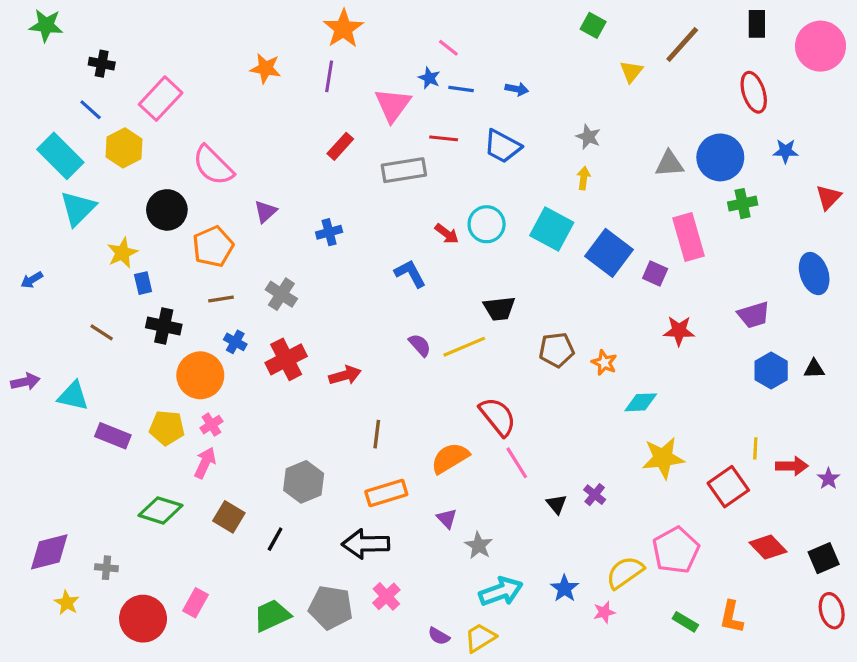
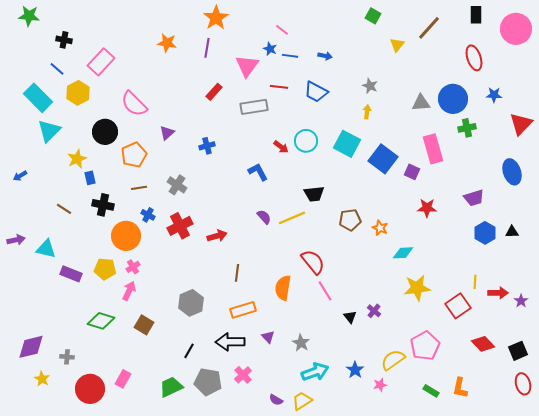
red triangle: (828, 197) -> (521, 124), size x1.4
orange semicircle: (450, 458) -> (283, 288), turned -50
purple triangle: (447, 518) -> (268, 337), moved
black line: (275, 539) -> (189, 351), moved

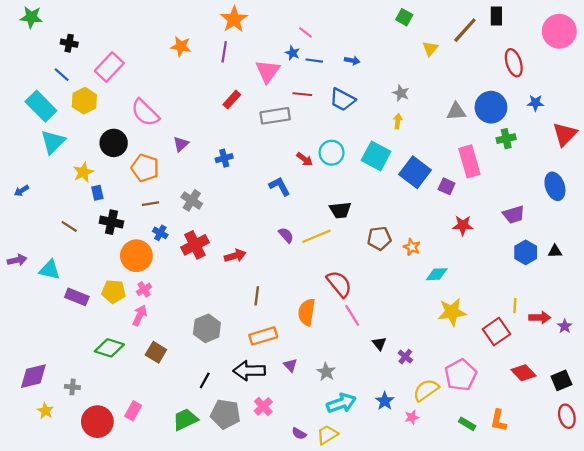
black rectangle: (476, 15) -> (496, 16), moved
orange pentagon: (134, 155) -> (145, 168), turned -30
purple cross: (374, 311) -> (405, 357), moved

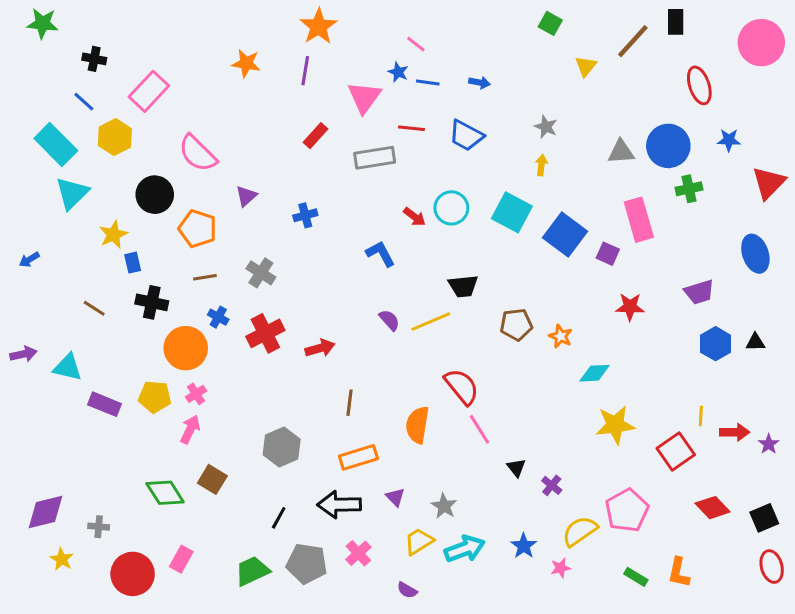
green diamond: (109, 348) -> (165, 493), moved, turned 40
yellow trapezoid: (327, 435) -> (419, 541), moved

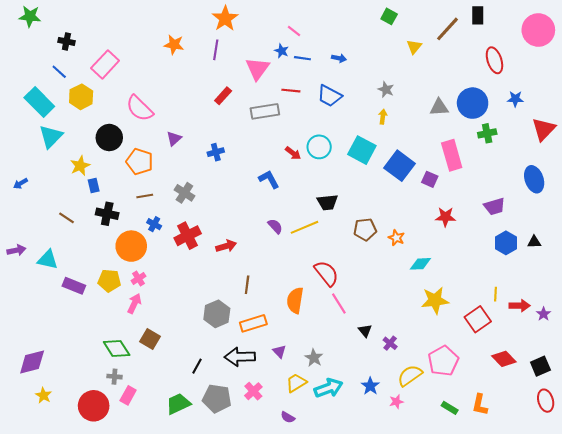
gray hexagon: (282, 447) -> (217, 314), moved
gray cross: (99, 527) -> (114, 377), moved

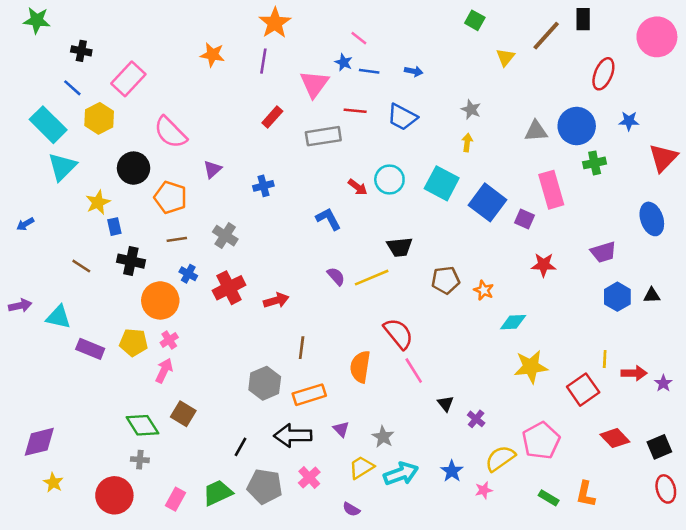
red ellipse: (494, 60) -> (603, 74), turned 40
pink rectangle: (128, 395) -> (176, 499), moved

